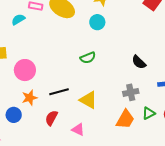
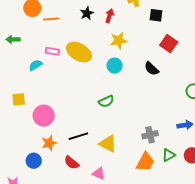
black semicircle: (139, 62) -> (152, 69), moved
red semicircle: (51, 118) -> (72, 163), turned -77

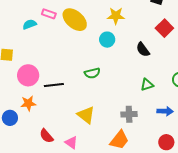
black line: (78, 136) -> (54, 85), moved
green triangle: (169, 155) -> (147, 85), moved
red semicircle: (72, 163) -> (46, 136), moved

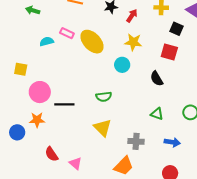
red square: (164, 28) -> (169, 52), moved, turned -36
green triangle: (147, 85) -> (157, 114), turned 32
yellow triangle: (86, 115) -> (103, 128), moved

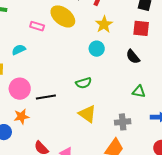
cyan semicircle: (47, 41) -> (19, 50), moved
yellow ellipse: (92, 42) -> (63, 16), moved
yellow star: (133, 42) -> (104, 24), turned -30

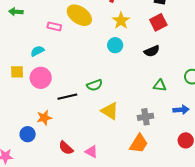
red square: (141, 28) -> (158, 22), turned -30
black semicircle: (133, 57) -> (152, 51), turned -70
green semicircle: (84, 83) -> (95, 85), moved
pink circle: (20, 89) -> (41, 78), moved

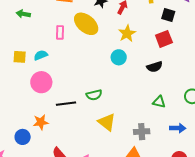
pink rectangle: (54, 26) -> (60, 32), turned 72
yellow square: (17, 72) -> (20, 57), moved

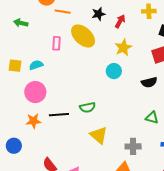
orange star: (41, 122) -> (33, 121), moved

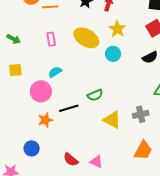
green arrow: (21, 23) -> (14, 39), moved, turned -152
yellow ellipse: (83, 36) -> (86, 38), moved
cyan semicircle: (36, 65) -> (55, 72), moved
gray cross: (133, 146) -> (141, 114), moved

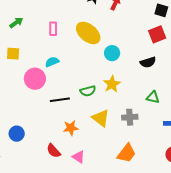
yellow star: (117, 29) -> (112, 84), moved
green arrow: (14, 39) -> (16, 23), turned -72
orange star: (45, 120) -> (71, 128), moved

